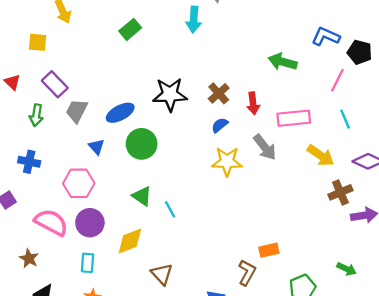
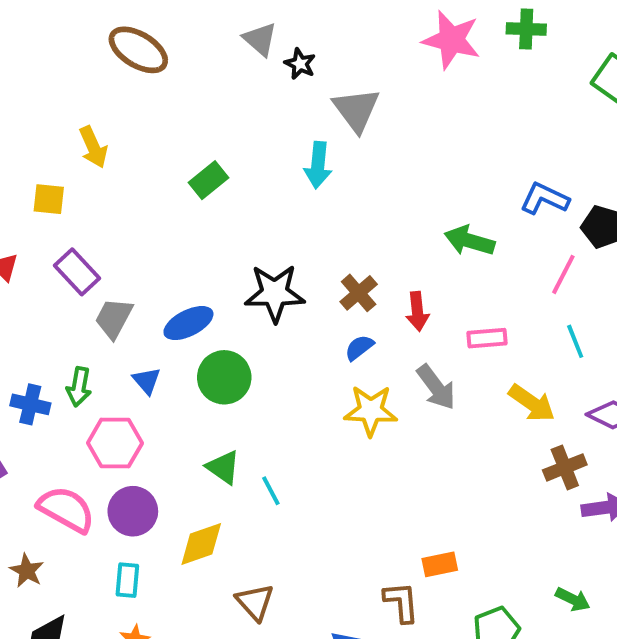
green arrow: (36, 115) -> (79, 387), moved
pink rectangle: (294, 118) -> (487, 338), size x0.7
brown L-shape: (247, 273) -> (401, 602), turned -35

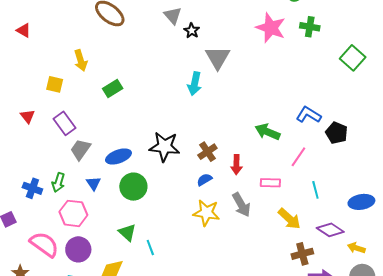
green rectangle: (209, 180) -> (113, 88), moved
pink line: (563, 274) -> (298, 157), moved

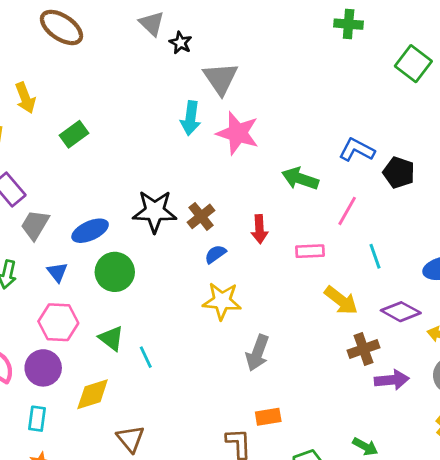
pink star: (271, 28) -> (238, 133), moved
brown cross: (207, 152) -> (201, 216), moved
gray arrow: (241, 205) -> (257, 353), moved, turned 55
pink hexagon: (73, 213) -> (58, 322), moved

